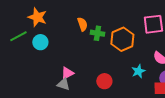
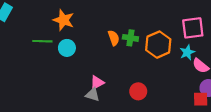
orange semicircle: (82, 24) -> (114, 38), moved
green line: (18, 36) -> (42, 41), turned 30
cyan star: (138, 71) -> (187, 52), moved

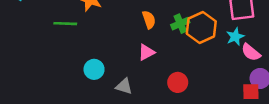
green cross: (130, 38) -> (180, 24), moved, turned -32
cyan circle: (67, 48) -> (94, 69), moved
pink triangle: (97, 82) -> (146, 52), moved

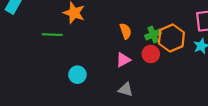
red circle: (178, 82) -> (151, 54), moved
gray triangle: (124, 86) -> (126, 90), moved

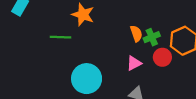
green cross: (153, 35) -> (152, 37), moved
cyan circle: (77, 75) -> (87, 79), size x1.6

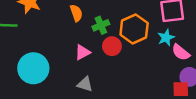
orange semicircle: (136, 34) -> (76, 13), moved

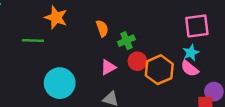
orange hexagon: (134, 29) -> (159, 70), moved
pink semicircle: (181, 52) -> (190, 68), moved

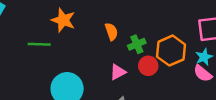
orange hexagon: (159, 70) -> (171, 51), moved

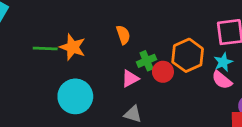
orange star: (63, 20) -> (73, 47), moved
green cross: (137, 44) -> (147, 61), moved

